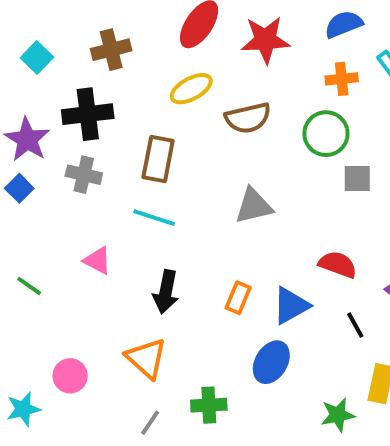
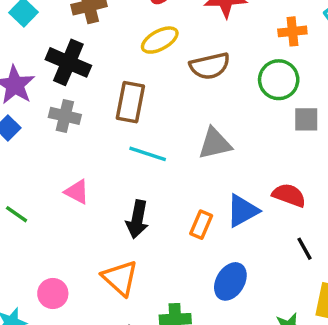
black cross: (88, 114) -> (68, 62), turned 30
cyan line: (154, 218) -> (148, 154), moved
blue triangle: (291, 305) -> (242, 211), moved

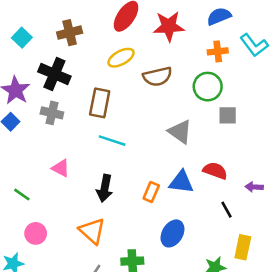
gray triangle: (215, 144) -> (180, 132), moved, turned 48
blue triangle: (242, 211) -> (181, 182), turned 36
green line: (17, 214) -> (22, 195), moved
pink circle: (53, 293) -> (36, 233), moved

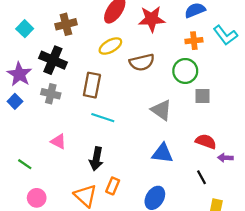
red semicircle: (215, 171) -> (206, 141), moved
orange rectangle: (151, 192) -> (113, 186), moved

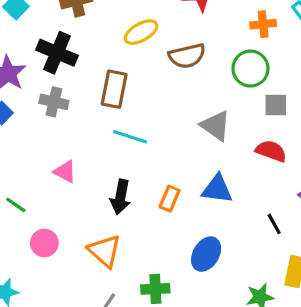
red semicircle: (206, 141) -> (271, 151), moved
orange rectangle: (113, 186) -> (170, 199), moved
pink circle: (37, 198) -> (44, 243), moved

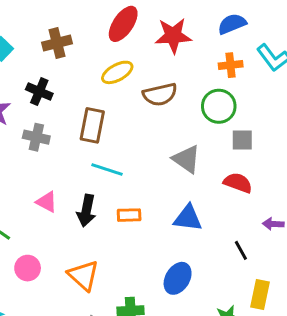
black cross: (57, 53) -> (39, 92), size x0.7
black arrow: (120, 197) -> (86, 211), moved
orange rectangle: (170, 199) -> (129, 215), moved, turned 65

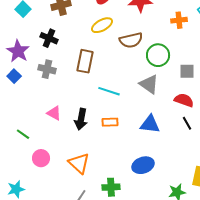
green circle: (219, 106) -> (158, 55), moved
cyan line: (107, 169) -> (109, 91), moved
black line: (241, 250) -> (187, 123), moved
blue ellipse: (178, 278) -> (143, 165), turned 40

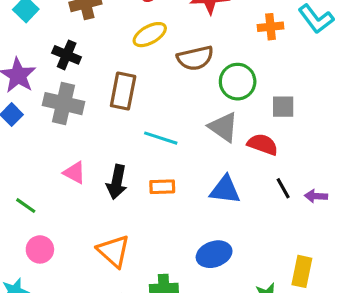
gray cross: (47, 69) -> (63, 104), size x1.4
red semicircle: (184, 100) -> (263, 144), moved
pink circle: (41, 158) -> (40, 249), moved

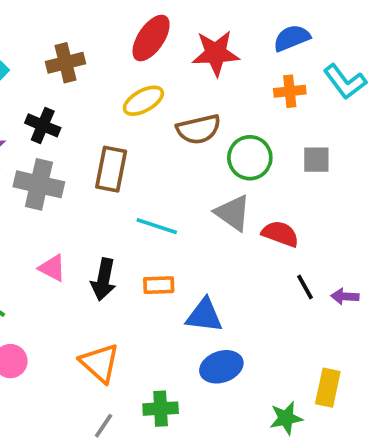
gray square: (283, 107) -> (316, 160), moved
blue triangle: (225, 190) -> (204, 315), moved

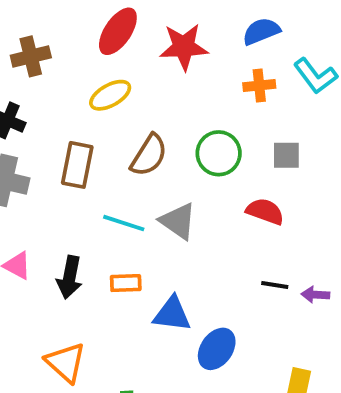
brown semicircle: (199, 129) -> (149, 155), moved, turned -45
gray triangle: (233, 213) -> (178, 221), moved
red semicircle: (280, 234) -> (265, 211), moved
black line: (305, 287) -> (275, 285), turned -52
blue ellipse: (221, 367) -> (217, 349), moved, turned -36

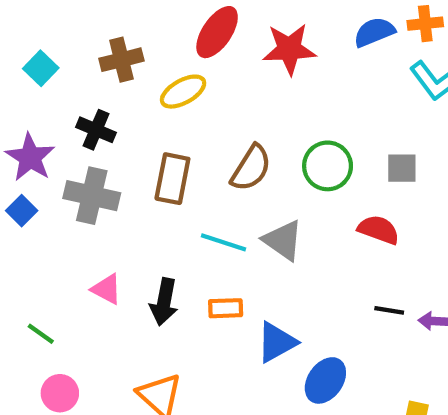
orange cross: (259, 86) -> (425, 24), moved
yellow ellipse: (110, 95) -> (183, 92), moved
blue triangle: (172, 314) -> (277, 342), turned -36

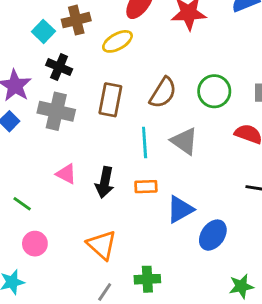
cyan square: (41, 68) -> (43, 31), moved
cyan line: (223, 242) -> (145, 143), turned 68

